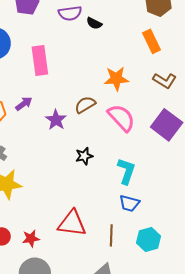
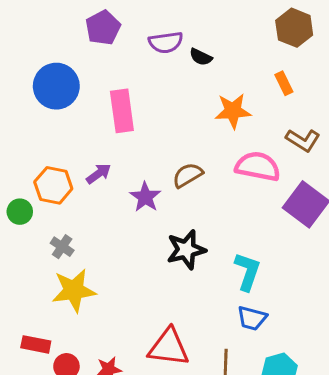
orange rectangle: (151, 41) -> (284, 83), size x0.7
orange star: (116, 79) -> (233, 111), moved
pink semicircle: (121, 118) -> (258, 166), moved, turned -36
black star: (84, 156) -> (186, 250), size x1.5

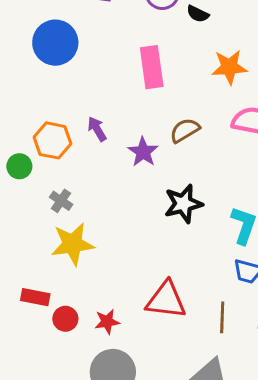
pink rectangle: (122, 111) -> (152, 67), moved
purple arrow: (99, 174) -> (97, 129), turned -85

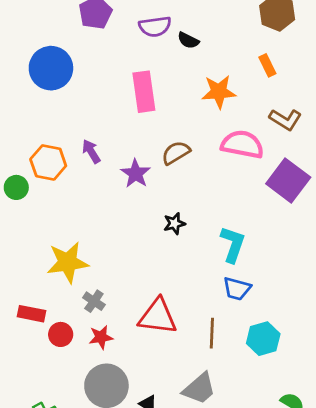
gray cross: (61, 201) -> (94, 301), moved
black star: (183, 204) -> (174, 223), size x0.6

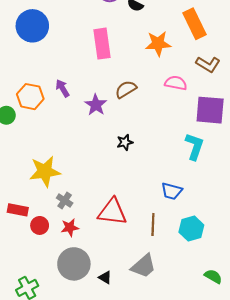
orange rectangle: (267, 65) -> (194, 24), size x1.8
pink semicircle: (242, 144) -> (176, 83), size x0.7
purple square: (288, 180) -> (210, 110), turned -32
cyan L-shape: (233, 244) -> (194, 146), moved

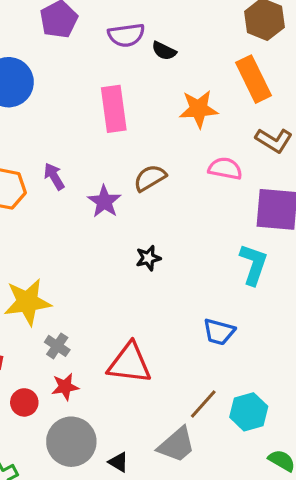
brown line: (153, 224) -> (203, 404), moved, turned 40
red circle: (40, 225) -> (24, 402), moved
cyan hexagon: (191, 229) -> (249, 412), moved

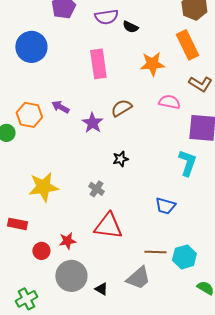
purple arrow: (54, 176) -> (60, 107), turned -30
gray cross: (57, 346) -> (96, 189), moved
brown line: (203, 404) -> (155, 252), turned 50

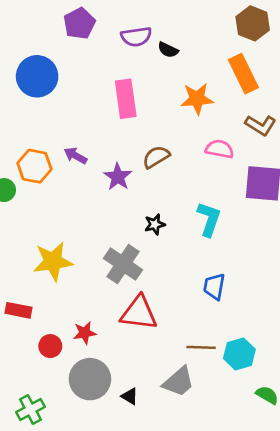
cyan L-shape: (187, 163) -> (209, 219), moved
gray cross: (96, 189) -> (123, 264), size x1.8
blue trapezoid: (165, 206) -> (214, 287), turned 85

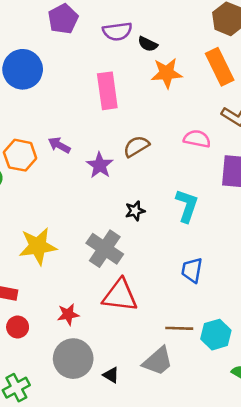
orange star: (197, 99) -> (167, 73), moved
red circle: (50, 346) -> (18, 327), moved

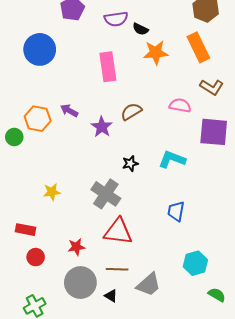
cyan L-shape: (187, 206) -> (172, 159), turned -88
yellow star: (38, 246) -> (52, 192), size x0.6
brown line: (179, 328) -> (117, 269), moved

